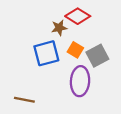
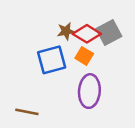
red diamond: (78, 16) -> (87, 34), moved
gray square: (97, 56) -> (109, 33), moved

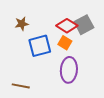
brown star: (66, 31) -> (22, 24), moved

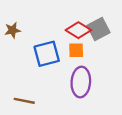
brown star: (22, 24) -> (12, 30), moved
orange square: (65, 43) -> (76, 50), turned -32

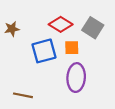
gray square: (98, 29) -> (93, 28), turned -30
red diamond: (78, 30) -> (61, 24), moved

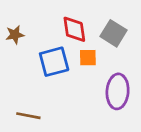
red diamond: (61, 24) -> (74, 29), turned 50
purple ellipse: (76, 78) -> (118, 91), moved

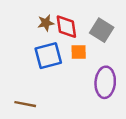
brown star: (15, 35) -> (46, 23), moved

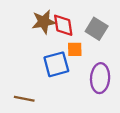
brown star: (46, 23) -> (44, 22), size x1.5
blue square: (48, 56) -> (56, 64), moved

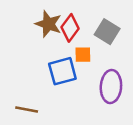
brown star: (44, 22) -> (48, 24), turned 30
red diamond: (63, 25) -> (70, 28), turned 45

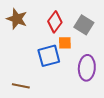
brown star: (48, 24) -> (17, 19), moved

